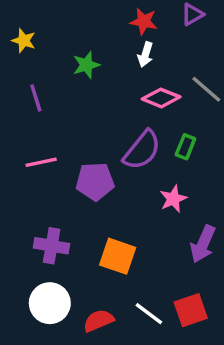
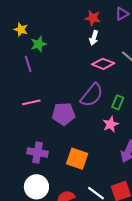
green star: (86, 65) -> (39, 44), moved
green rectangle: (185, 147) -> (118, 102), moved

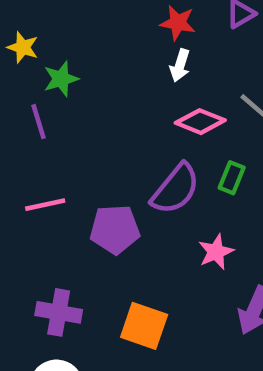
green rectangle: (118, 102) -> (232, 178), moved

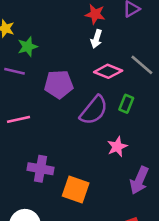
purple line: (38, 122) -> (15, 71), turned -60
purple pentagon: (115, 229) -> (59, 84), moved
purple cross: (59, 312) -> (41, 169), moved

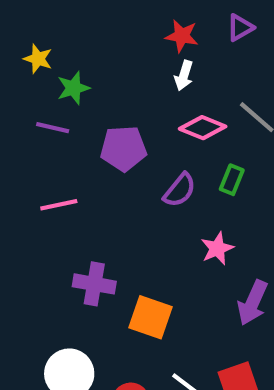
purple semicircle: (94, 110) -> (180, 190), size x0.7

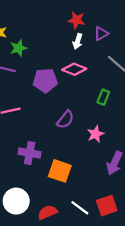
purple triangle: (240, 28) -> (101, 34), moved
pink diamond: (203, 128) -> (74, 69), moved
purple semicircle: (180, 190) -> (65, 120), moved

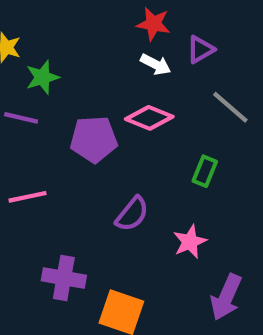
white arrow: (78, 41) -> (156, 64), turned -80

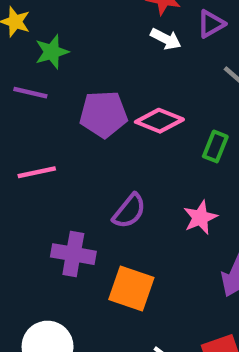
pink diamond: (149, 118) -> (159, 121), moved
purple semicircle: (132, 214) -> (129, 211), moved

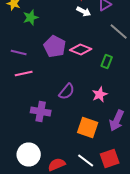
purple line: (30, 93) -> (19, 52), moved
purple pentagon: (103, 114) -> (55, 46), turned 30
orange square: (131, 288) -> (88, 128), moved

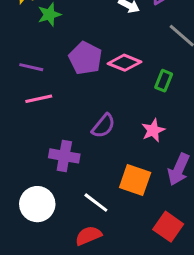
white circle: (29, 154) -> (37, 204), moved
red square: (110, 158) -> (168, 227), turned -36
white line: (86, 160) -> (96, 203), moved

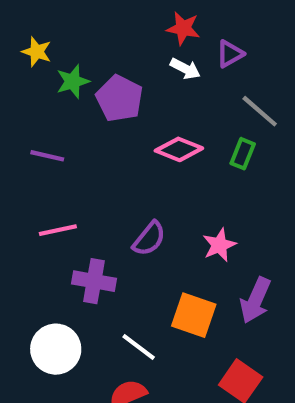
purple pentagon: (85, 58) -> (119, 98), moved
green rectangle: (164, 81) -> (243, 154), moved
pink line: (39, 99) -> (58, 230), moved

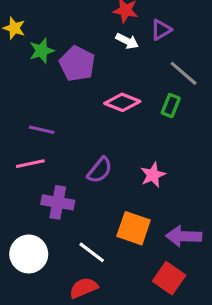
purple line: (47, 156) -> (42, 130), moved
purple arrow: (255, 300) -> (184, 236), moved, turned 68

